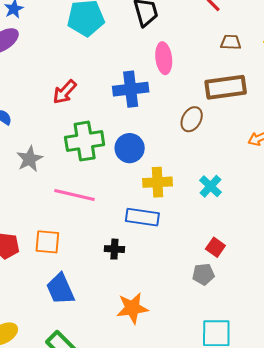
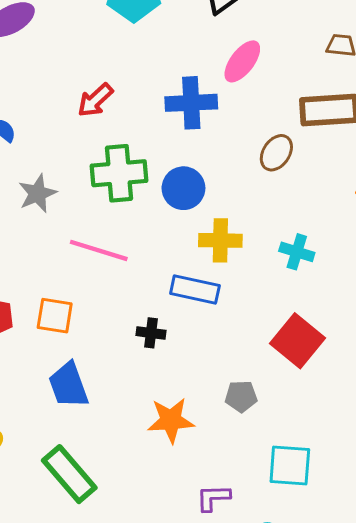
pink ellipse: (164, 58) -> (242, 61), turned 40
cyan cross: (211, 186) -> (297, 252), turned -30
red square: (215, 247) -> (298, 341), size x1.8
gray pentagon: (203, 274) -> (241, 396), moved

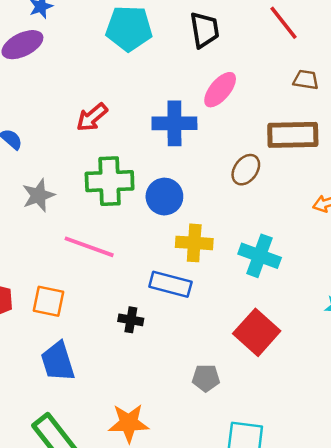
cyan cross: (297, 252) -> (260, 256), size x1.4
orange star: (171, 420) -> (129, 423), moved

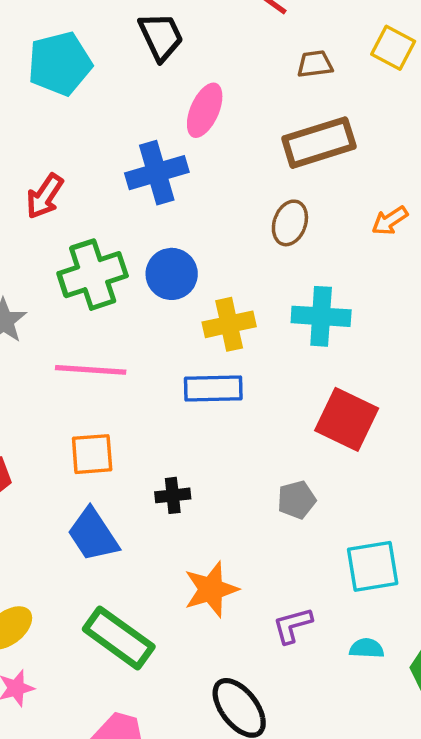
brown ellipse: (246, 170) -> (290, 223), moved
orange square: (49, 301) -> (92, 454), moved
black cross: (131, 320) -> (173, 495), moved

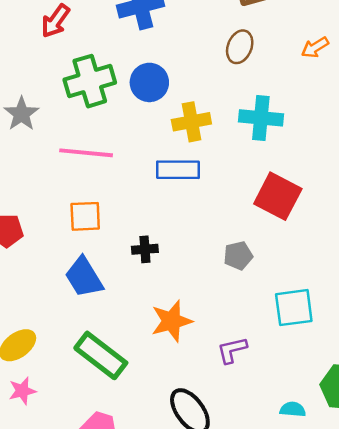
cyan semicircle: (367, 648) -> (293, 409), moved

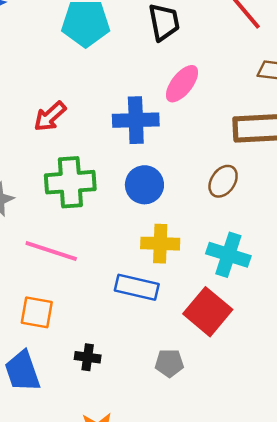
blue circle: (149, 82) -> (144, 185), moved
red square: (278, 196) -> (208, 312), moved
gray pentagon: (238, 256) -> (169, 363), moved

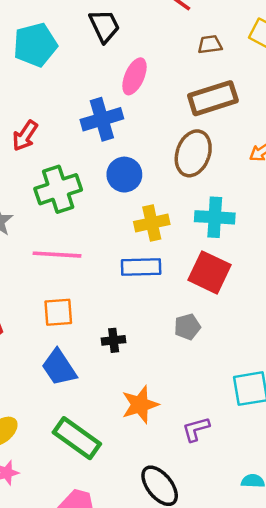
brown ellipse: (223, 181) -> (193, 153), size x1.5

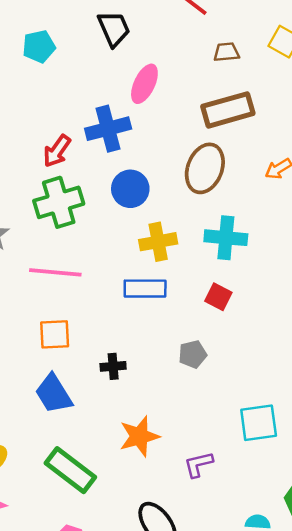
cyan pentagon: (35, 45) -> (39, 47), size x0.7
red arrow: (25, 136) -> (57, 151), moved
red square: (210, 272) -> (218, 297), size x0.6

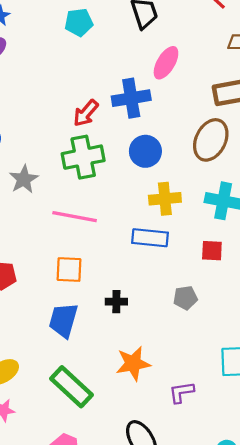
red square: (218, 297) -> (212, 251), turned -30
blue trapezoid: (54, 394) -> (63, 320), turned 42

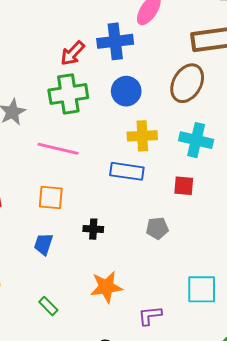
blue trapezoid: (63, 320) -> (43, 244), size x0.7
green rectangle: (72, 387) -> (48, 306), size x0.5

